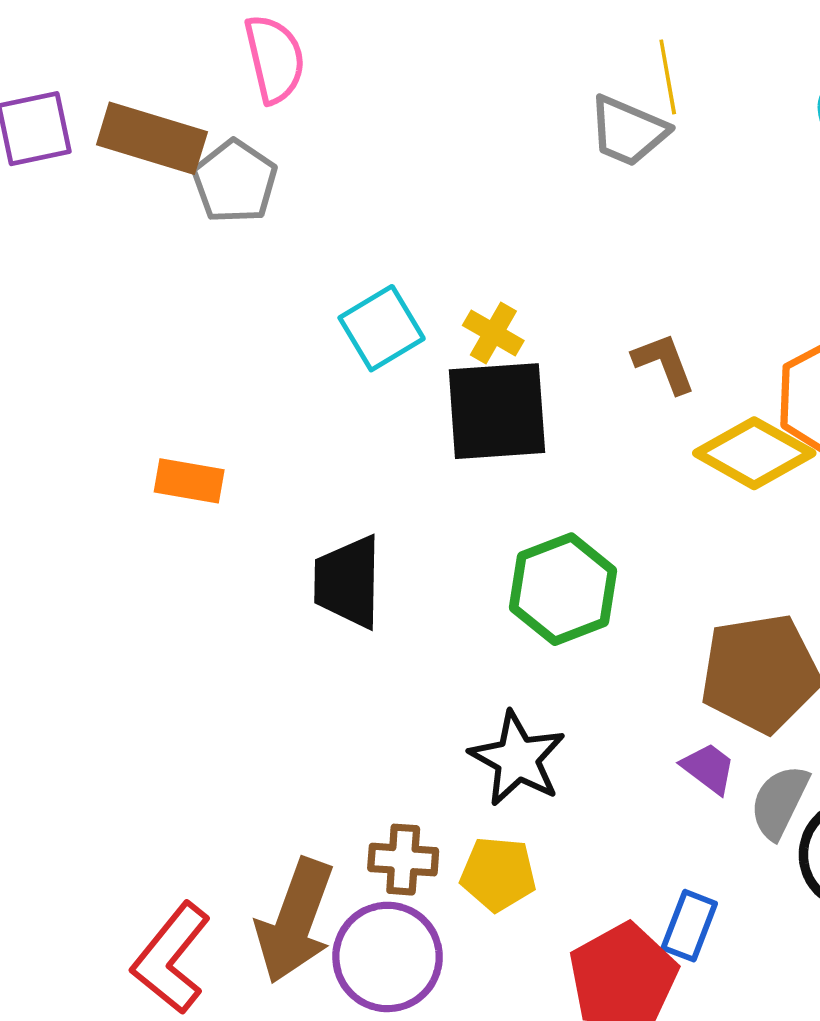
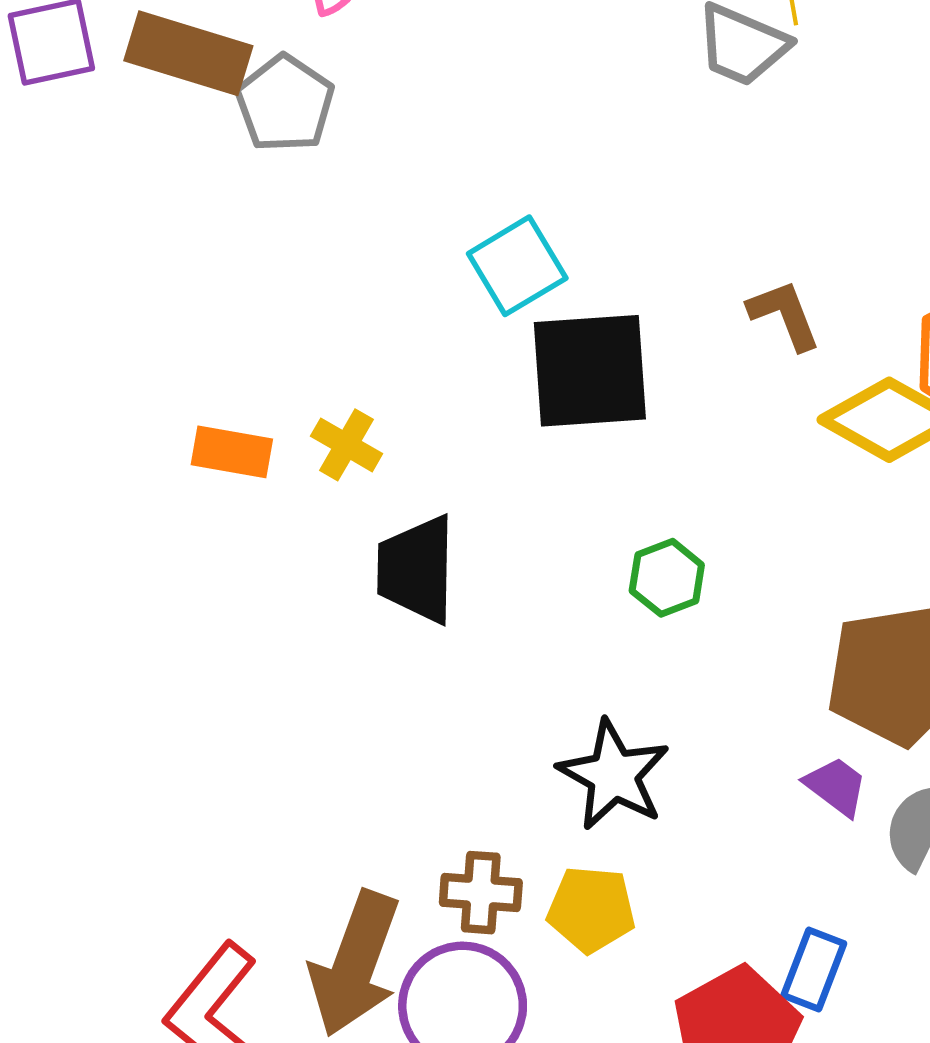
cyan square: (382, 328) -> (517, 266), moved
yellow cross: (493, 333) -> (346, 445), moved
green hexagon: (563, 589) -> (667, 578), size x0.6

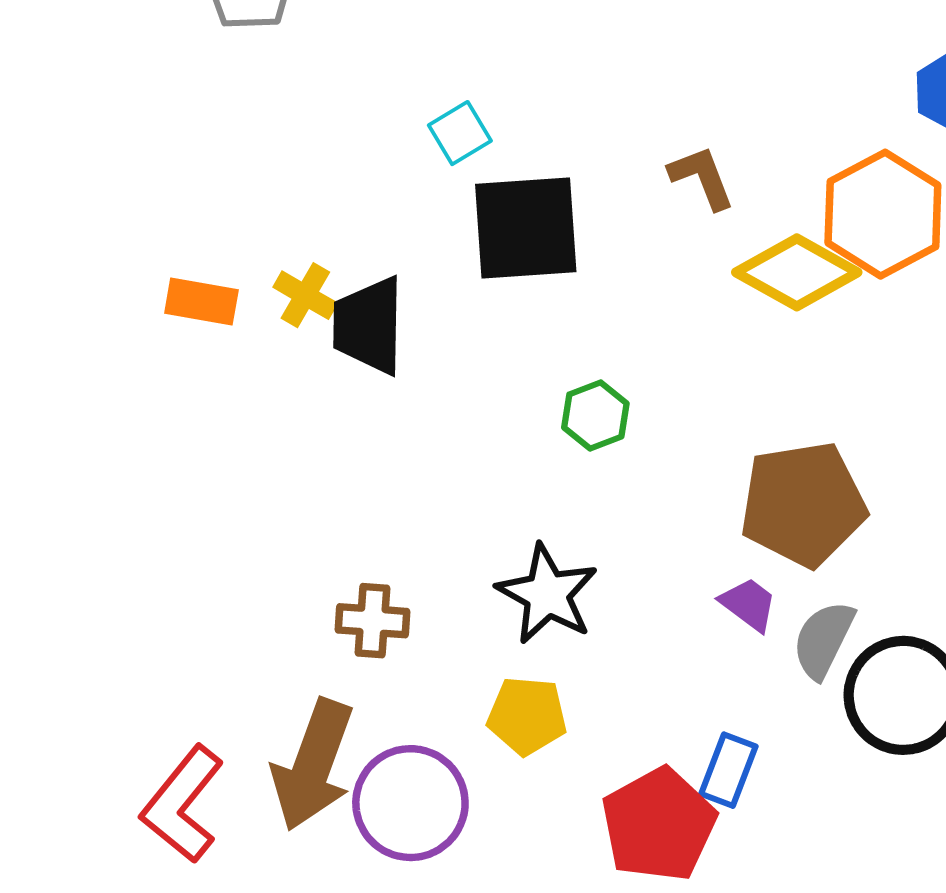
cyan square: (517, 266) -> (460, 133), size x0.7
black trapezoid: (416, 569) -> (369, 326), moved
brown cross: (481, 893) -> (372, 621), moved

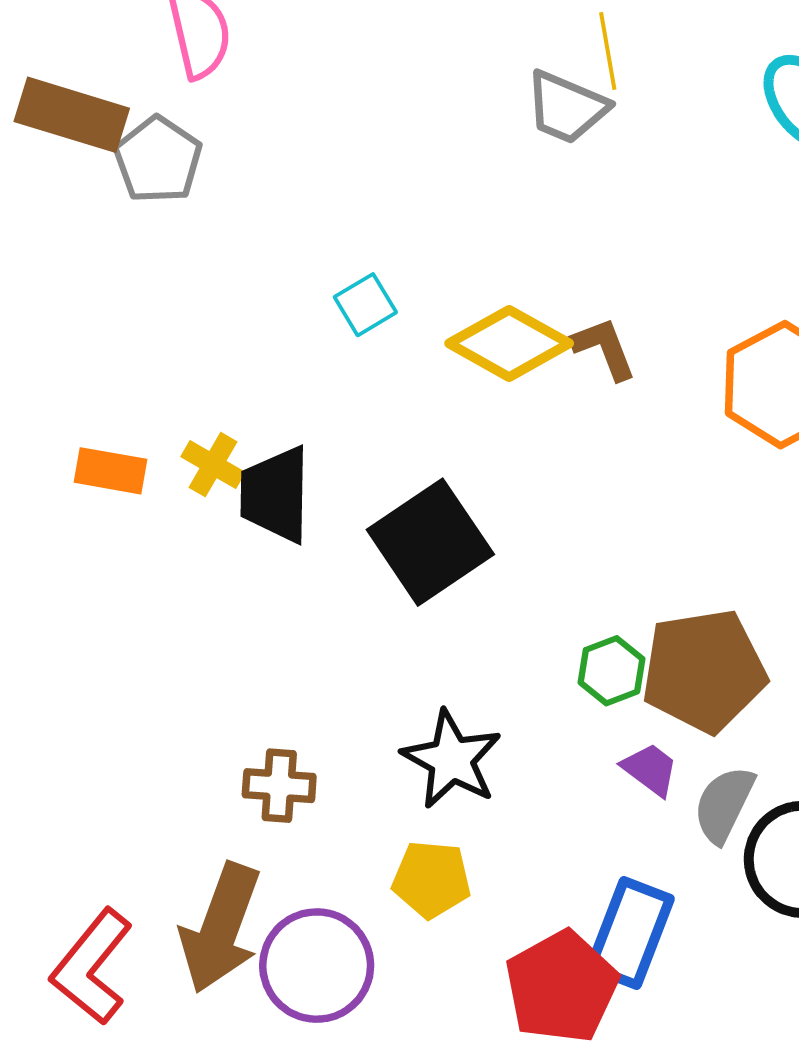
black square: (526, 228) -> (430, 542), moved, turned -30
yellow diamond: (797, 272) -> (509, 343), moved
green hexagon: (595, 415) -> (611, 671), moved
blue rectangle: (728, 770) -> (630, 933), size x1.5

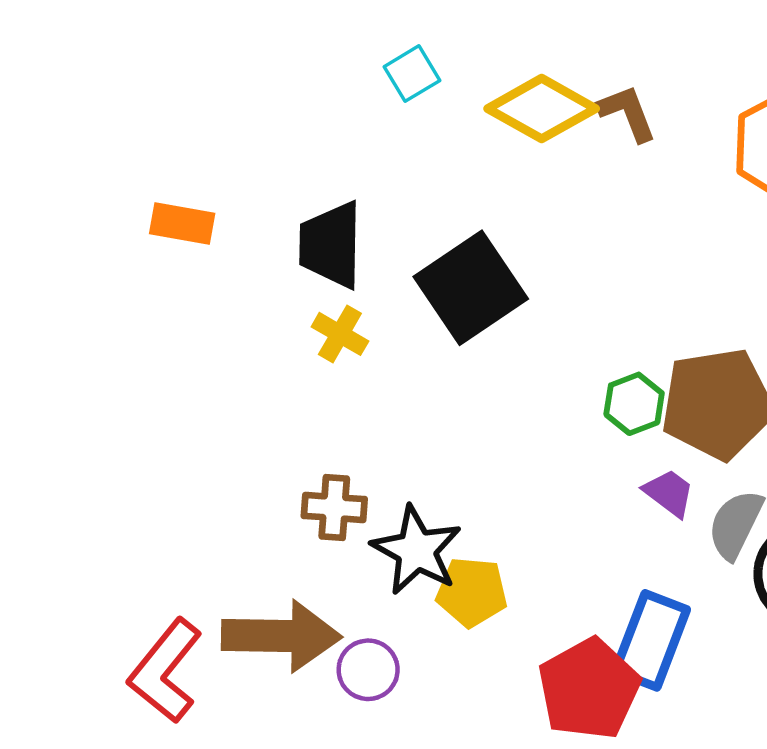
yellow cross: (213, 465) -> (340, 334), moved
black star: (452, 759) -> (417, 550), moved
brown arrow: (220, 928) -> (281, 636), turned -109
purple circle: (317, 966) -> (368, 670), size x0.6

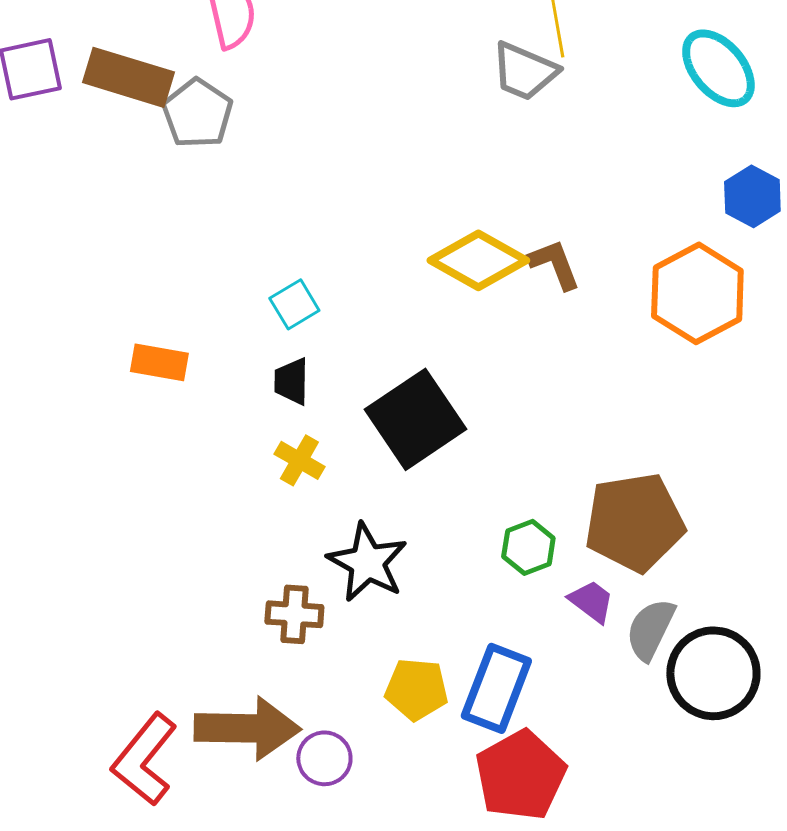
cyan square: (412, 74) -> (294, 304), moved
black trapezoid: (331, 245) -> (291, 381), size x0.6
green hexagon: (634, 404) -> (528, 547), moved
black star: (417, 550) -> (367, 562), moved
blue rectangle: (651, 640) -> (496, 688), moved

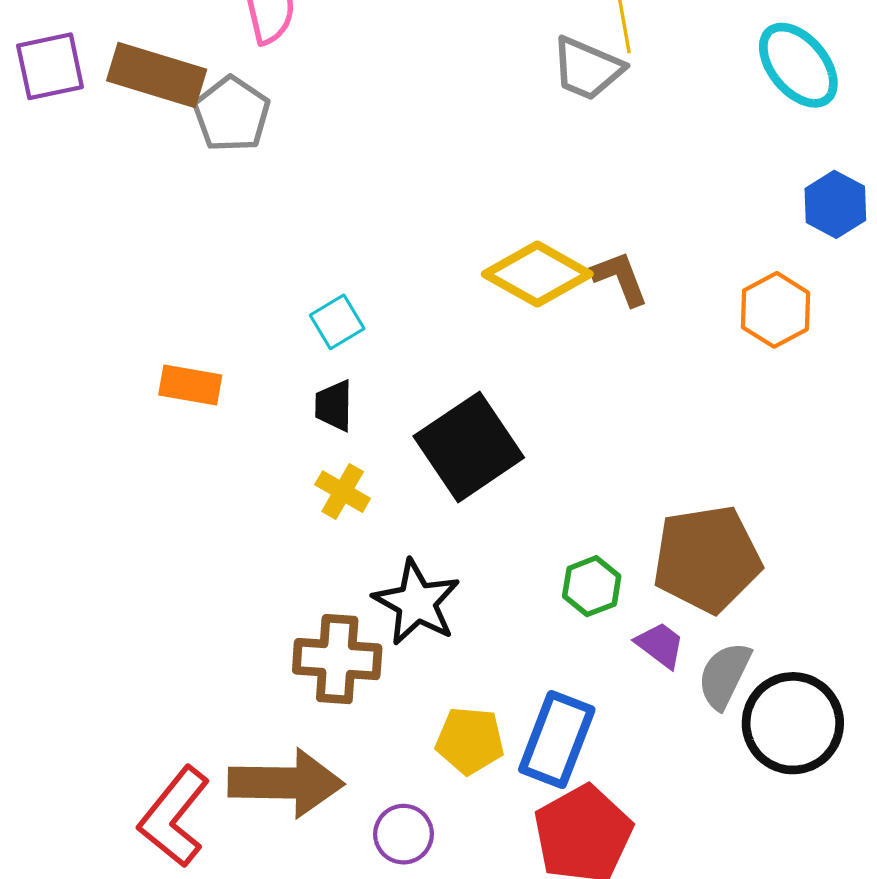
orange hexagon: (697, 293) -> (775, 310), size x0.7
brown cross: (294, 614) -> (337, 659), size x1.4
purple circle: (324, 758) -> (404, 834), moved

